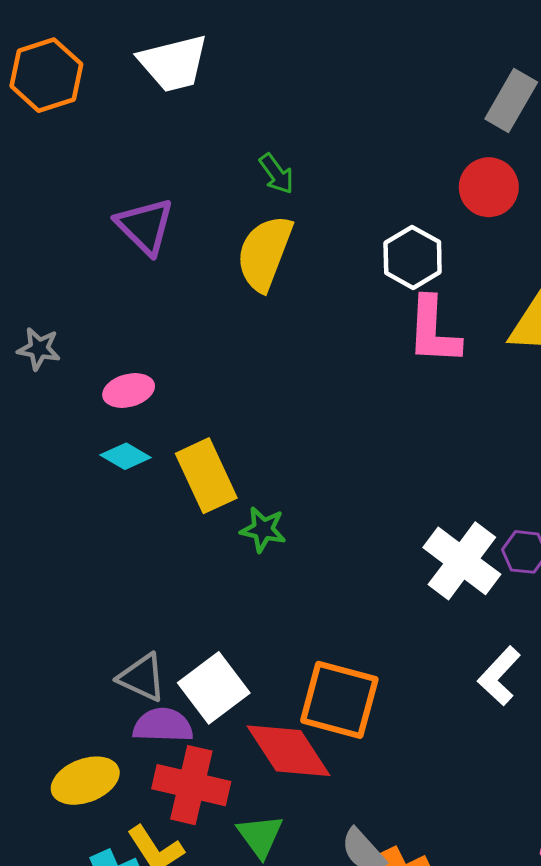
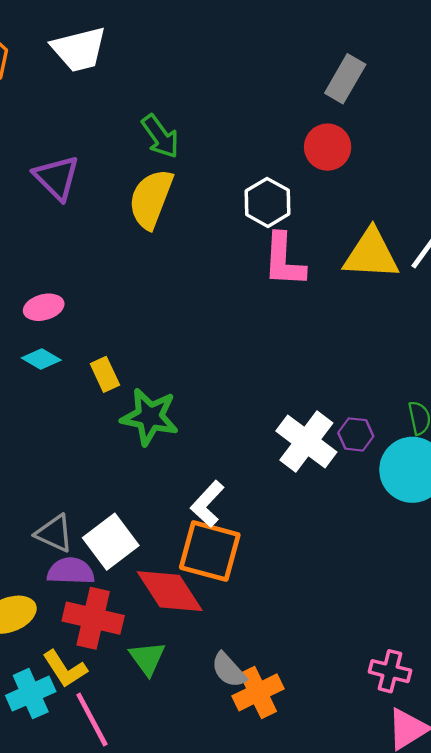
green arrow: (277, 174) -> (160, 136), size x1.4
yellow rectangle: (206, 476) -> (105, 374), size x0.6
green star: (263, 529) -> (150, 417), size x1.6
white L-shape: (499, 676) -> (207, 504), moved

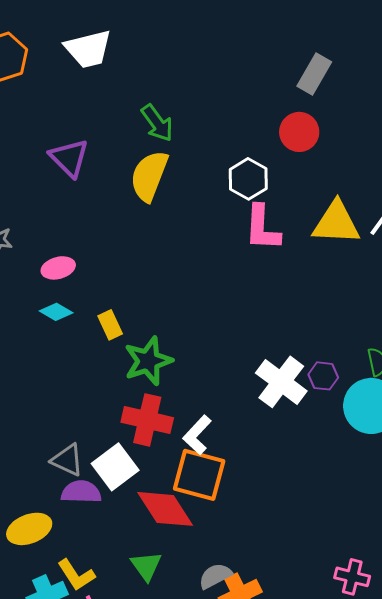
green star: (150, 417) -> (148, 361), turned -30
red cross: (93, 618) -> (147, 420), moved
gray semicircle: (229, 670) -> (215, 576), turned 104

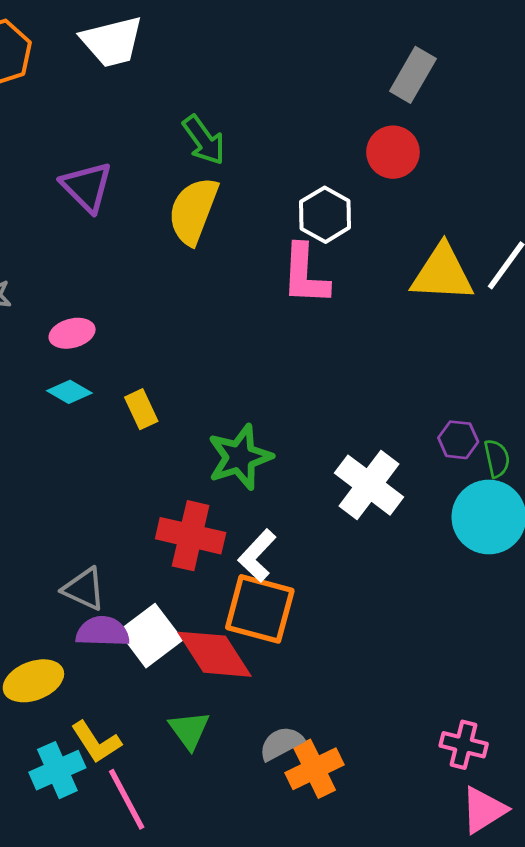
pink L-shape: (262, 228) -> (305, 275), moved
green star: (148, 361) -> (240, 457), moved
purple hexagon: (323, 376) -> (458, 440), moved
white square: (115, 467) -> (151, 636), moved

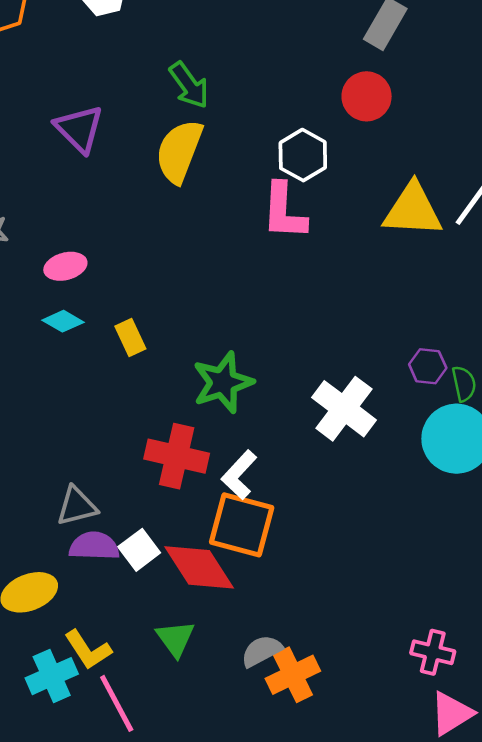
gray triangle: (84, 589) -> (77, 506), turned -39
white square: (151, 636) -> (139, 550), size x0.7

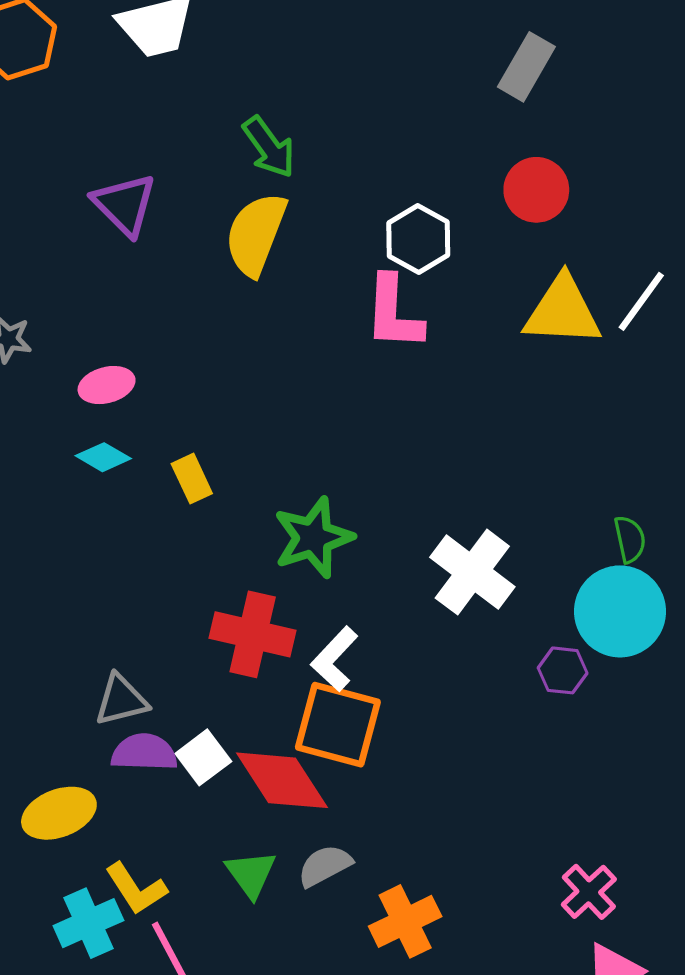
red circle: (367, 96) -> (536, 190), moved
purple hexagon: (428, 366) -> (563, 670), moved
gray semicircle: (262, 651) -> (325, 866), moved
pink cross: (433, 652) -> (589, 892), turned 33

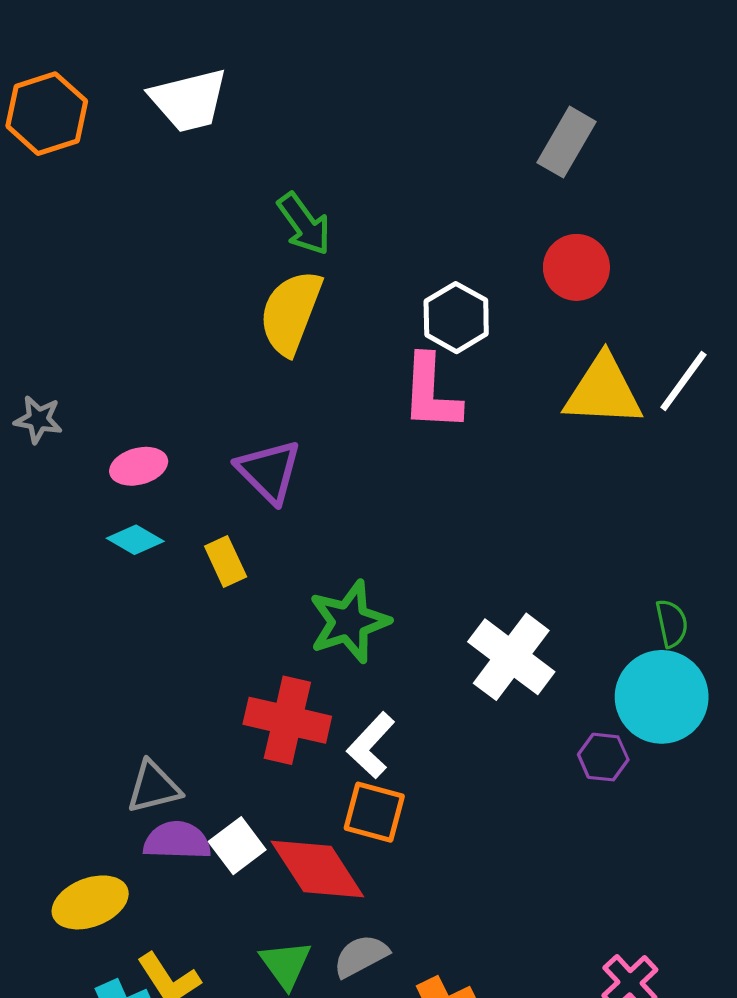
purple triangle: (125, 205) -> (269, 471), moved
orange square: (338, 725) -> (374, 812), size x0.7

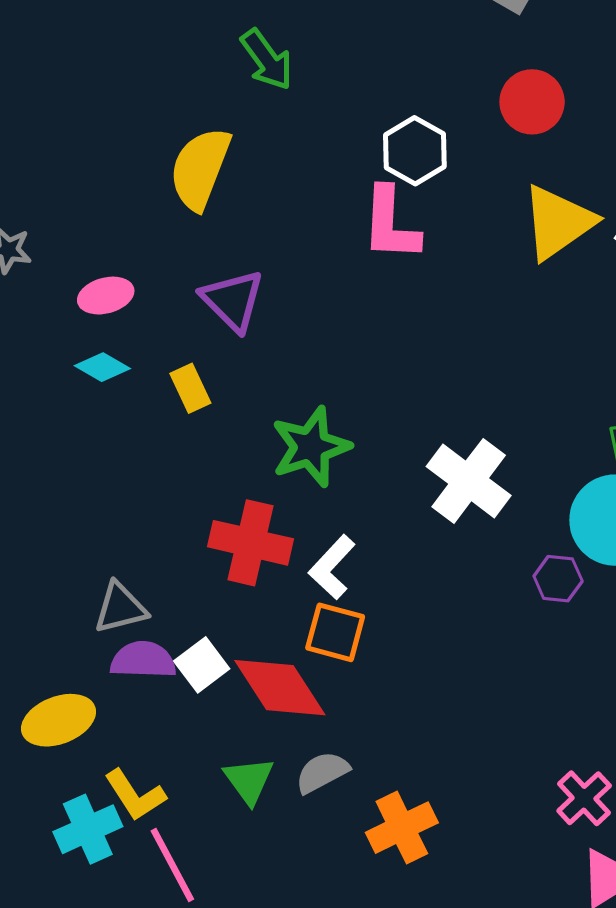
yellow semicircle: (291, 313) -> (200, 169), moved
yellow triangle: (603, 391) -> (558, 222), turned -38

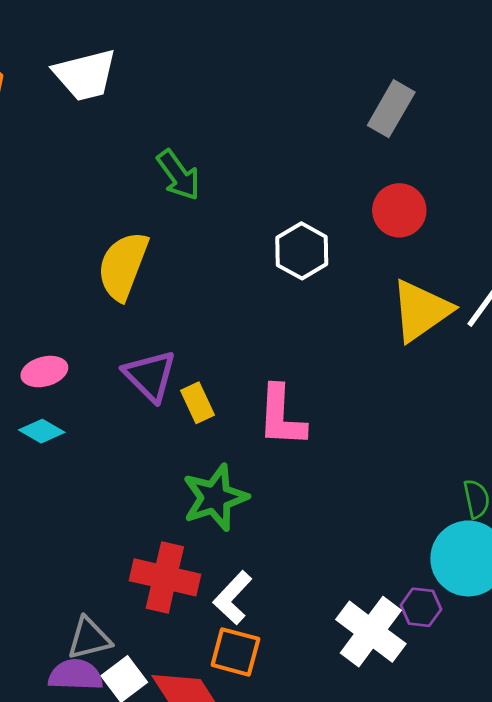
pink L-shape: (390, 224) -> (281, 416), moved
yellow rectangle: (190, 388) -> (197, 403), moved
white cross: (469, 481) -> (371, 632), moved
gray triangle: (120, 608) -> (89, 638), moved

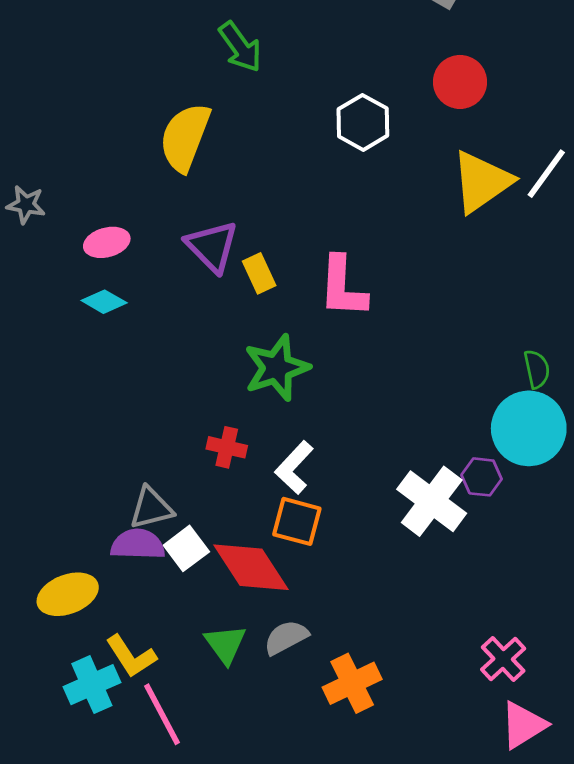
red cross: (165, 577) -> (227, 447), size x0.6

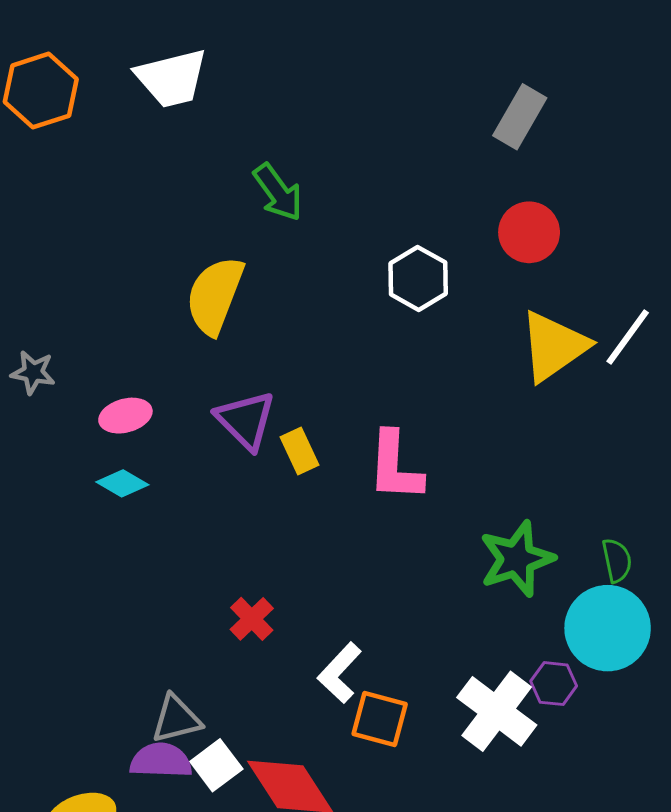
green star: (277, 368) -> (517, 559), moved
red cross: (227, 447) -> (252, 619), moved, turned 33
orange square: (297, 521) -> (380, 719), moved

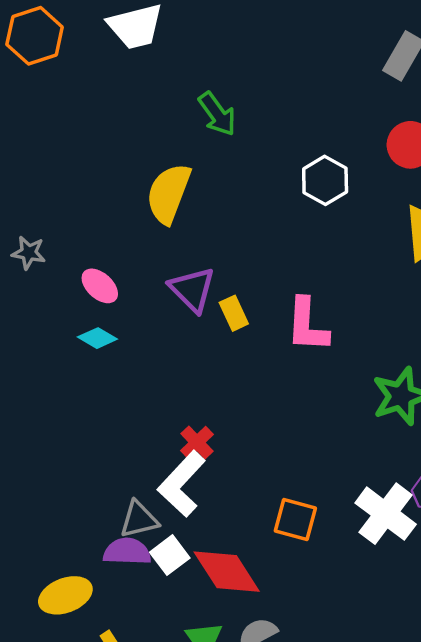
pink ellipse: (125, 416) -> (100, 286), turned 57
white L-shape: (340, 673) -> (182, 484), moved, size x1.4

